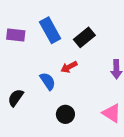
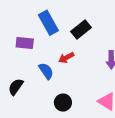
purple rectangle: (16, 35) -> (25, 43), moved

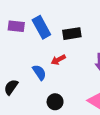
black rectangle: (81, 29) -> (72, 34), turned 30
purple rectangle: (25, 43) -> (16, 26), moved

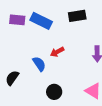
blue rectangle: (41, 27) -> (41, 21), turned -35
black rectangle: (72, 34) -> (77, 16), moved

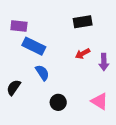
blue rectangle: (41, 21) -> (34, 46), moved
red arrow: (57, 52) -> (83, 54), moved

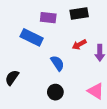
purple rectangle: (19, 26) -> (48, 18), moved
blue semicircle: (42, 73) -> (57, 63), moved

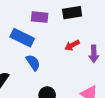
blue semicircle: (57, 63) -> (33, 63), moved

